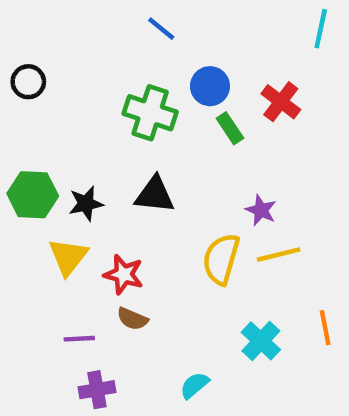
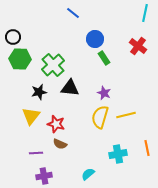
red cross: (281, 102) -> (138, 46), moved
green cross: (150, 113) -> (53, 65), moved, turned 30
green hexagon: (33, 195) -> (20, 59), moved
purple star: (261, 210) -> (104, 93), moved
cyan cross: (261, 341) -> (118, 154), turned 36

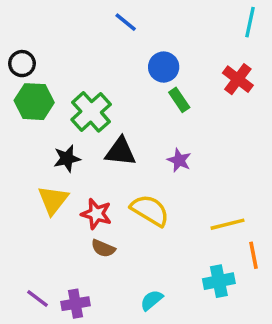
yellow line: (126, 115) -> (228, 224), moved
yellow semicircle: (100, 117) -> (150, 210), moved, turned 105
purple line: (36, 153) -> (38, 298), moved, turned 40
cyan cross: (118, 154) -> (219, 281), moved

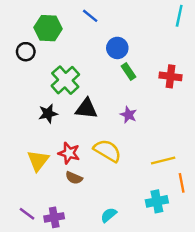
black circle: (22, 64) -> (26, 52), moved
red cross: (238, 79) -> (170, 76), moved, turned -30
green hexagon: (34, 102) -> (48, 28), moved
yellow triangle: (53, 200) -> (38, 161), moved

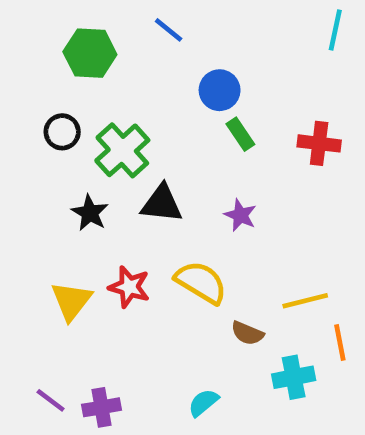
black circle: (26, 52) -> (62, 132), moved
black star: (48, 114) -> (90, 213), turned -30
brown semicircle: (74, 178) -> (247, 333), moved

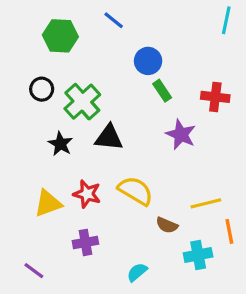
purple star: (240, 215) -> (181, 134), moved, size x1.4
yellow triangle: (71, 301) -> (48, 203), turned 32
purple cross: (101, 407) -> (85, 242), moved

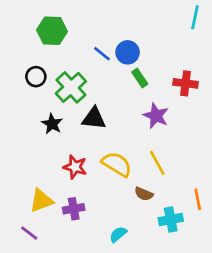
blue line: (114, 20) -> (102, 54), moved
yellow triangle: (48, 203) -> (41, 201), moved
yellow line: (206, 203) -> (157, 163), moved, turned 75

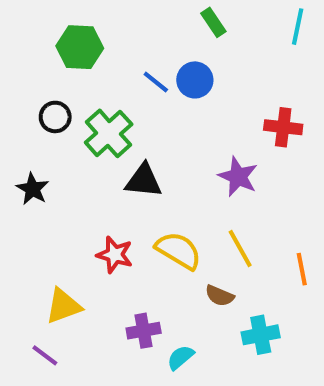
green rectangle: (140, 78) -> (213, 22), moved
black star: (52, 124) -> (33, 189), moved
orange line: (198, 199) -> (302, 269), moved
purple cross: (74, 209) -> (144, 331), moved

